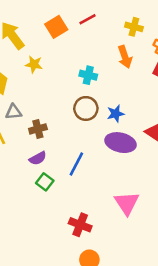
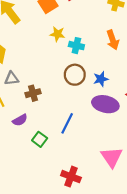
orange arrow: (125, 57) -> (113, 40), moved
yellow star: (34, 64) -> (58, 34), moved
purple semicircle: (38, 158) -> (20, 120), moved

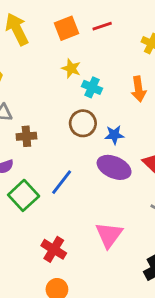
green square: (40, 139) -> (24, 195), size x1.5

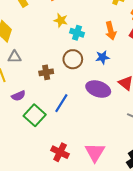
blue star: (114, 135) -> (102, 57), moved
brown cross: (26, 136) -> (46, 72), moved
pink triangle: (109, 235) -> (95, 152), moved

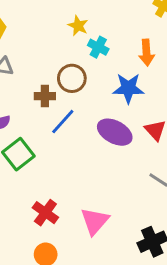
blue star: (102, 57) -> (128, 88), size x1.5
brown circle: (73, 59) -> (72, 78), moved
blue line: (61, 103) -> (63, 122), moved

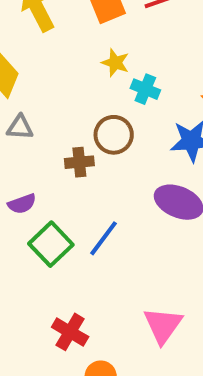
blue line: (63, 122) -> (104, 238), moved
red cross: (45, 213) -> (70, 332), moved

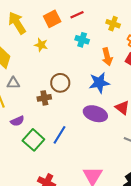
yellow star: (115, 63) -> (41, 45), moved
cyan cross: (145, 89) -> (82, 40), moved

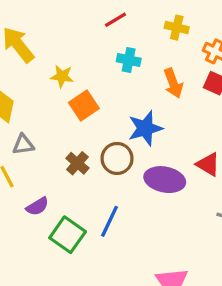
orange square: (52, 19) -> (84, 106), moved
brown circle: (60, 83) -> (117, 158), moved
blue star: (99, 83) -> (145, 128), moved
brown cross: (44, 98) -> (77, 163), turned -32

